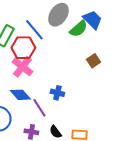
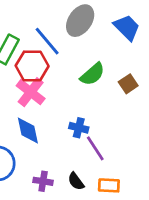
green semicircle: (78, 29) -> (92, 74), moved
blue diamond: (20, 95) -> (28, 130), turned 30
purple line: (39, 108) -> (95, 148), moved

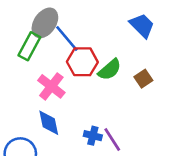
gray ellipse: (80, 21) -> (45, 23), moved
red hexagon: (32, 66) -> (82, 62), moved
blue cross: (79, 128) -> (93, 136), moved

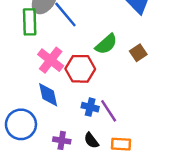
green rectangle: (29, 46) -> (30, 22), turned -30
red hexagon: (82, 62) -> (80, 69), moved

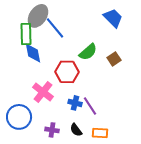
pink cross: (51, 60) -> (43, 92), moved
blue diamond: (48, 95) -> (33, 53), moved

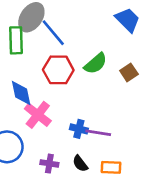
blue diamond: (33, 53) -> (21, 93), moved
red hexagon: (67, 72) -> (58, 70), moved
purple line: (90, 106) -> (98, 133), turned -48

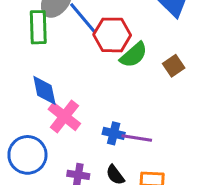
red hexagon: (58, 70) -> (112, 35), moved

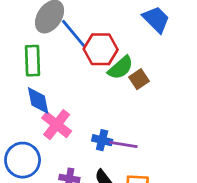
green rectangle: (38, 27) -> (32, 61), moved
brown square: (174, 66) -> (139, 79), moved

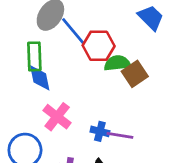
green semicircle: (121, 68) -> (117, 63), turned -145
brown square: (139, 79) -> (135, 74), size x1.4
blue diamond: (38, 100) -> (40, 78), moved

